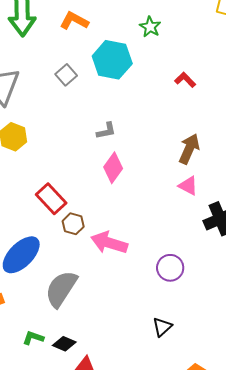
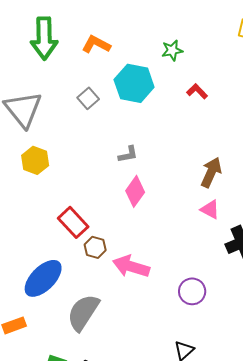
green star: (150, 27) -> (172, 50), turned 30
red L-shape: (185, 80) -> (197, 91), moved

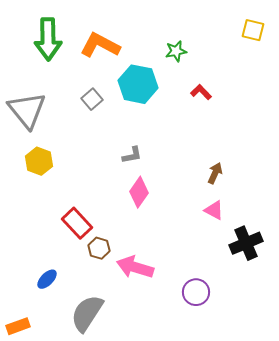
orange L-shape: (96, 44) -> (100, 45), size x1.4
brown arrow: (211, 172) -> (215, 173), size x0.7
blue ellipse: (43, 278) -> (47, 279), size x0.5

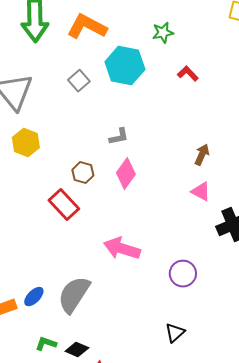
brown hexagon: (99, 248) -> (83, 173), moved
blue ellipse: (47, 279) -> (34, 297), moved

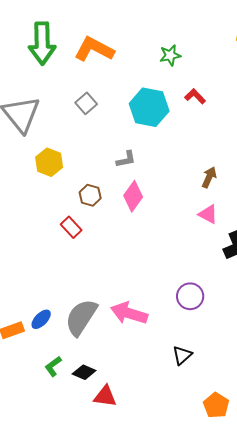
cyan hexagon: (125, 66) -> (149, 107), moved
yellow hexagon: (26, 143) -> (49, 162), moved
red rectangle: (64, 205) -> (71, 227), size x0.7
pink arrow: (122, 249) -> (129, 313), moved
green L-shape: (46, 344) -> (53, 366), turned -55

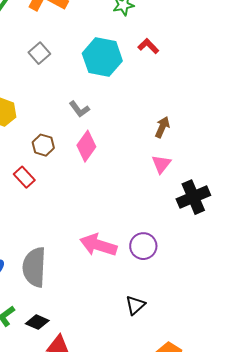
gray L-shape: (126, 159) -> (79, 109), turned 65
pink triangle: (208, 214) -> (161, 164), turned 40
pink arrow: (129, 313) -> (98, 245), moved
gray semicircle: (81, 317) -> (34, 267), turned -30

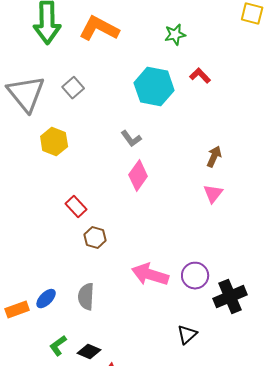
gray square: (39, 53) -> (73, 88), moved
brown hexagon: (43, 145) -> (95, 238), moved
black cross: (193, 197) -> (230, 297), moved
gray semicircle: (34, 267) -> (86, 297), size x0.7

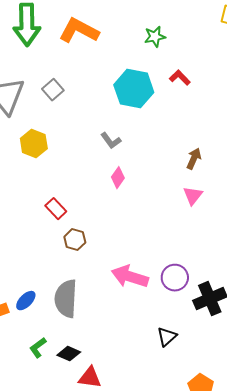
pink diamond: (138, 176) -> (118, 178), size x0.7
gray semicircle: (86, 297) -> (66, 299), size x1.4

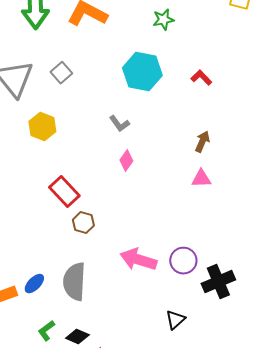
red L-shape: (180, 78) -> (201, 78), moved
pink triangle: (193, 196) -> (201, 179), turned 50
red rectangle: (56, 209) -> (64, 192), size x1.4

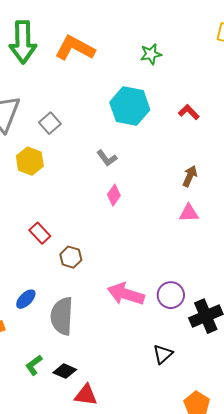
gray square: (61, 73) -> (50, 123), moved
red rectangle: (64, 192) -> (40, 233), moved, size x0.7
blue ellipse: (34, 284) -> (26, 299), moved

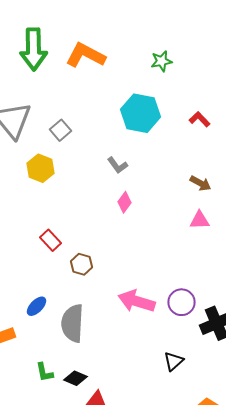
brown arrow: (190, 176) -> (200, 183), turned 95
green L-shape: (34, 365) -> (44, 372), turned -65

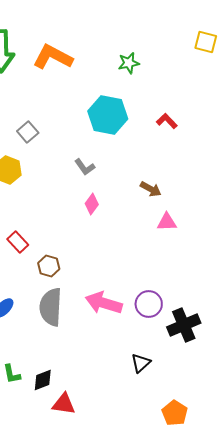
brown arrow: (200, 183) -> (151, 189), moved
gray semicircle: (72, 323) -> (51, 307), moved
black diamond: (76, 378) -> (43, 380), turned -45

